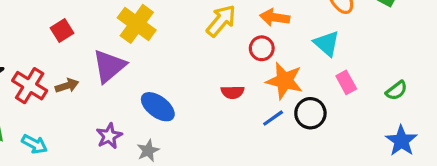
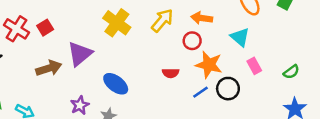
yellow cross: (137, 24) -> (117, 23), moved
red cross: (30, 86) -> (16, 29), moved
brown arrow: (67, 86) -> (49, 68), size x1.5

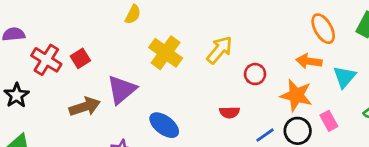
orange arrow: (202, 18) -> (309, 61), moved
cyan triangle: (240, 37) -> (344, 77), moved, turned 30
orange star: (209, 65) -> (296, 95), moved
pink rectangle: (254, 66) -> (329, 121), moved

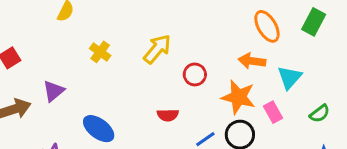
yellow cross: (166, 53) -> (100, 52), size x0.6
purple triangle: (122, 90) -> (54, 91), size x0.7
pink rectangle: (329, 121) -> (273, 112), moved

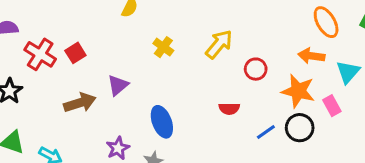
blue ellipse: (99, 129) -> (162, 122), turned 32

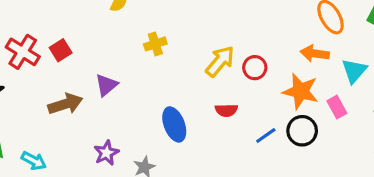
yellow arrow: (219, 44) -> (220, 61), moved
yellow cross: (163, 47) -> (155, 44), turned 36
blue ellipse: (162, 122) -> (174, 124), moved

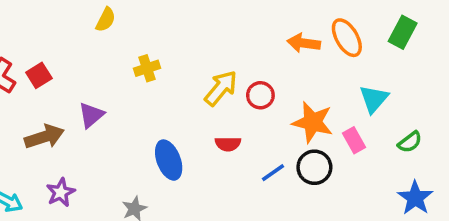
orange arrow: (315, 53) -> (304, 43), moved
purple star: (106, 153) -> (61, 192), moved

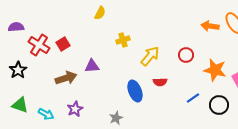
yellow arrow: (221, 88) -> (150, 56), moved
purple triangle: (91, 115) -> (92, 66), turned 35
red semicircle: (228, 144) -> (160, 82), moved
black circle: (314, 167) -> (219, 105), moved

